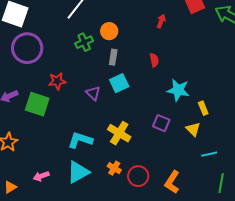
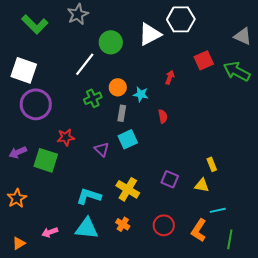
cyan star: (178, 90) -> (141, 94), moved, size x0.7
yellow triangle: (193, 129) -> (202, 185), turned -35
cyan triangle: (78, 172) -> (87, 228), turned 35
red circle: (138, 176) -> (164, 225), moved
orange L-shape: (172, 182) -> (199, 230), moved

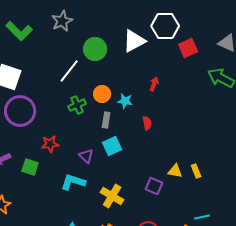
red square: (204, 60) -> (188, 48), moved
green square: (46, 160) -> (30, 167), size x0.7
yellow triangle: (202, 185) -> (175, 171), moved
cyan L-shape: (89, 196) -> (73, 182), moved

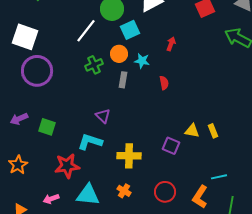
red star: (50, 144) -> (67, 166), moved, size x1.4
cyan square: (112, 146) -> (130, 30), moved
yellow cross: (112, 196) -> (129, 156), turned -30

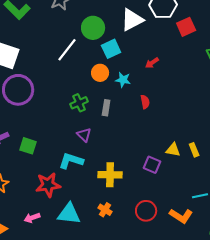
red arrow: (171, 44) -> (152, 63), turned -144
green cross: (94, 65) -> (79, 103), moved
gray rectangle: (123, 80) -> (106, 108), moved
orange L-shape: (200, 197) -> (181, 216), turned -90

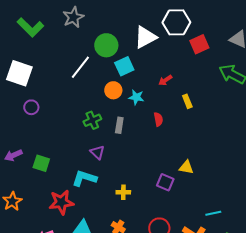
purple circle: (18, 90) -> (31, 107), size x0.5
yellow rectangle: (194, 150) -> (187, 101), moved
yellow cross: (110, 175) -> (123, 192), size x0.6

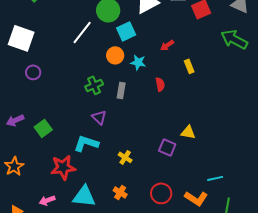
green square: (41, 163) -> (43, 128), turned 36
yellow cross: (123, 192) -> (125, 157), turned 32

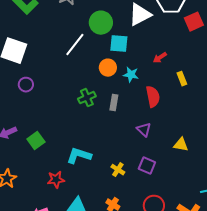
cyan square: (126, 31) -> (119, 44), turned 30
red semicircle: (160, 84) -> (153, 97), size x1.5
purple triangle: (99, 117) -> (144, 130), moved
purple square: (167, 147) -> (147, 166), moved
red star: (63, 167) -> (56, 180), size x0.7

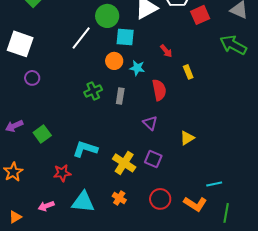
red arrow: (160, 58) -> (166, 51), turned -96
yellow triangle: (181, 145) -> (187, 138), turned -42
yellow cross: (118, 170) -> (124, 163), size x1.6

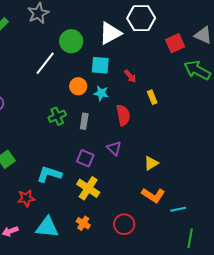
red square: (200, 15) -> (175, 43), moved
cyan square: (125, 37) -> (100, 65), moved
purple square: (153, 159) -> (85, 158), moved
orange L-shape: (195, 204) -> (153, 195), moved

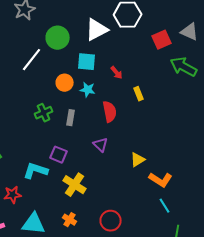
purple square: (85, 158) -> (59, 155), moved
orange L-shape: (153, 195) -> (161, 180), moved
cyan line: (178, 209) -> (165, 206), turned 70

